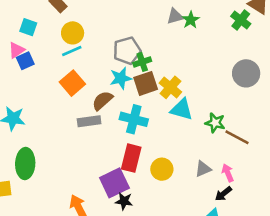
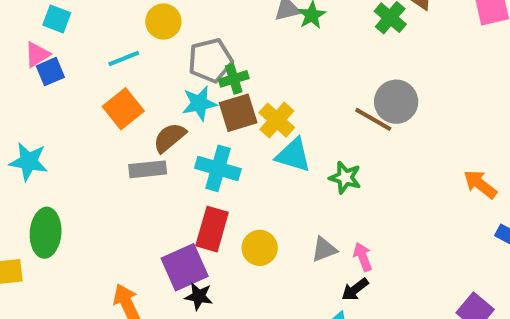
yellow circle: (73, 33) -> (163, 22), moved
brown line: (237, 137) -> (373, 119), moved

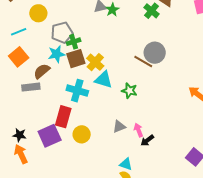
cyan cross: (218, 168) -> (77, 91), moved
yellow circle: (260, 248) -> (82, 134), moved
black arrow: (355, 289) -> (147, 140), moved
black star: (199, 296) -> (19, 135), moved

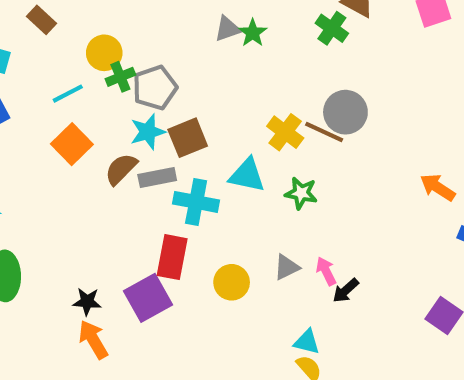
green cross: (74, 42) -> (120, 77), moved
yellow cross: (95, 62) -> (285, 132), moved
gray rectangle: (31, 87) -> (157, 177), moved
yellow circle: (82, 134) -> (232, 282), moved

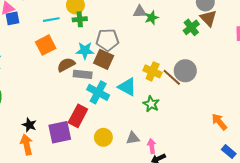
gray pentagon: (155, 88) -> (107, 40), moved
yellow cross: (285, 132) -> (153, 71), turned -30
brown square: (188, 138) -> (104, 59), turned 30

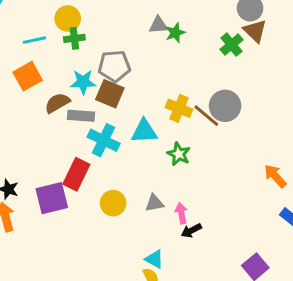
cyan triangle: (127, 87) -> (144, 131), turned -30

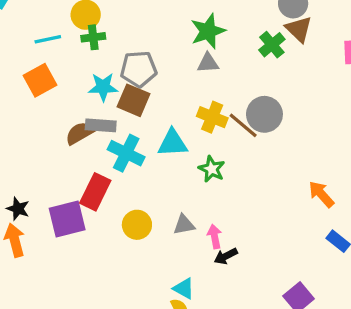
gray triangle: (158, 25) -> (208, 63), moved
green star: (175, 33) -> (208, 31), size x1.5
brown semicircle: (57, 103) -> (80, 133), moved

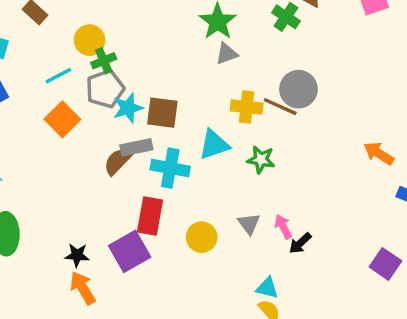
gray pentagon: (139, 69) -> (105, 89), moved
gray triangle: (184, 225) -> (249, 224), turned -40

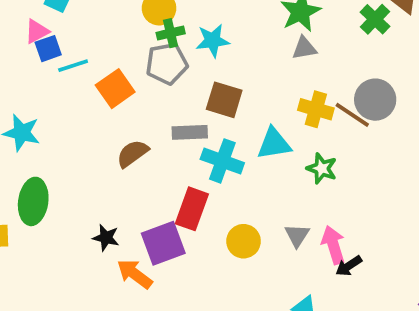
cyan line: (58, 76) -> (73, 66), moved
cyan star: (128, 108) -> (213, 41), moved
brown semicircle: (118, 161) -> (133, 153), moved
pink arrow: (283, 227) -> (333, 245), size x1.4
orange arrow: (83, 288) -> (135, 274), moved, turned -32

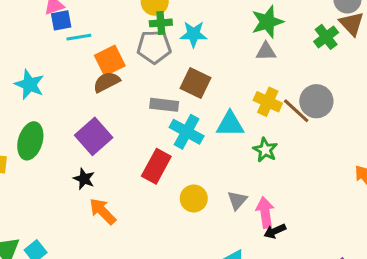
brown semicircle: (133, 153) -> (107, 82), moved
purple square: (163, 243) -> (94, 136), moved, turned -30

